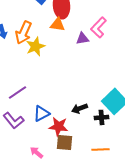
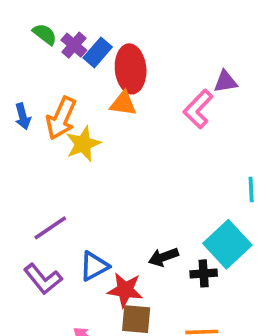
purple triangle: (82, 38) -> (226, 82), moved

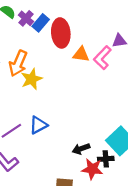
orange triangle: (123, 104) -> (81, 54), moved
blue triangle: (94, 266) -> (38, 125), moved
red star: (125, 290) -> (92, 169), moved

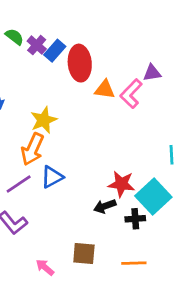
orange arrow: (18, 63) -> (32, 149), moved
red star: (92, 169) -> (121, 184), moved

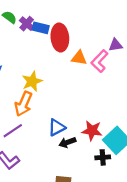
blue rectangle: (55, 51) -> (41, 28), turned 63
blue triangle: (52, 177) -> (57, 127), moved
black arrow: (105, 206) -> (67, 142), moved

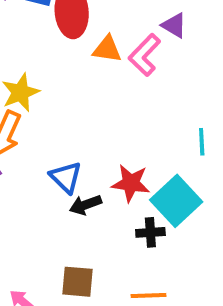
purple triangle: (116, 45) -> (174, 25), turned 40
blue triangle: (57, 127) -> (66, 177), turned -48

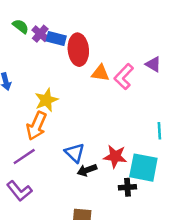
purple triangle: (174, 25) -> (153, 64), moved
cyan square: (176, 201) -> (143, 168), turned -36

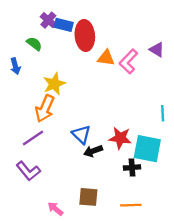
green semicircle: (21, 26) -> (34, 44), moved

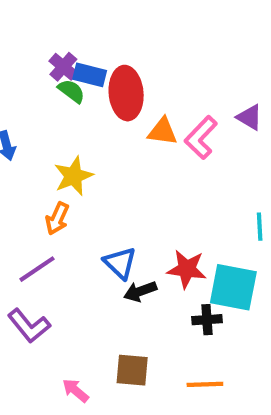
green semicircle: (34, 44) -> (71, 91), moved
orange arrow: (45, 109) -> (57, 218), size x0.7

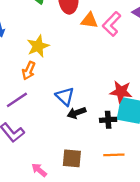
red star: (187, 269) -> (121, 92), moved
black cross: (207, 320) -> (108, 120), moved
orange line: (205, 384) -> (114, 155), moved

